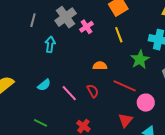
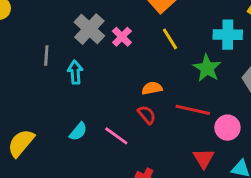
gray line: (33, 20) -> (46, 55), moved
red semicircle: (93, 91) -> (147, 115), moved

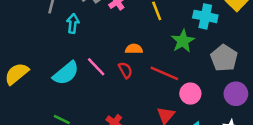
cyan semicircle: (78, 132) -> (66, 73), size x1.6
pink line: (116, 136) -> (96, 67), moved

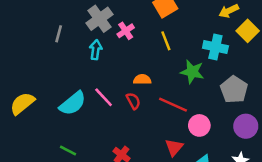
cyan arrow: (73, 23) -> (96, 50), moved
green star: (183, 41) -> (192, 72), turned -30

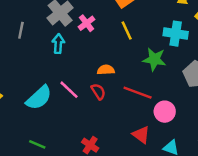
red triangle: (174, 147) -> (141, 135), turned -30

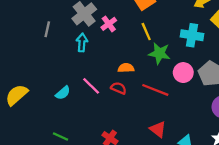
green star: (154, 59) -> (159, 53), moved
red semicircle: (98, 92) -> (119, 88), turned -35
cyan semicircle: (39, 98) -> (63, 93), size x0.6
pink circle: (165, 112) -> (183, 73), moved

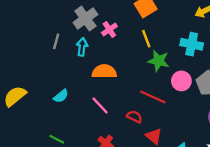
gray line: (47, 29) -> (56, 41), moved
orange semicircle: (126, 68) -> (104, 71), moved, size x1.5
pink line: (91, 86) -> (100, 106), moved
red semicircle: (119, 88) -> (134, 117), moved

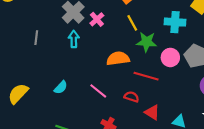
gray line: (56, 41) -> (36, 38), moved
orange semicircle: (104, 71) -> (118, 58), moved

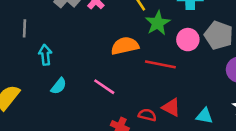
cyan arrow: (74, 39) -> (45, 55), moved
green star: (147, 42) -> (158, 23), turned -30
red semicircle: (132, 97) -> (147, 115), moved

